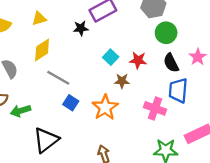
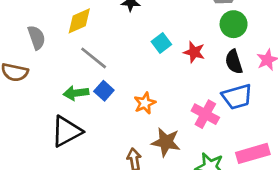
brown star: (122, 81) -> (166, 142), moved, size x1.5
blue trapezoid: (178, 90) -> (237, 97), turned -120
orange star: (105, 107) -> (145, 103), size x0.7
green arrow: (21, 111) -> (76, 93), moved

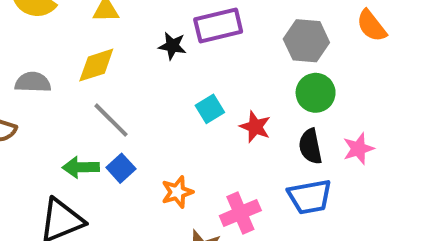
gray semicircle: (36, 37) -> (33, 82), turned -75
pink cross: (205, 114) -> (240, 213), moved, turned 32

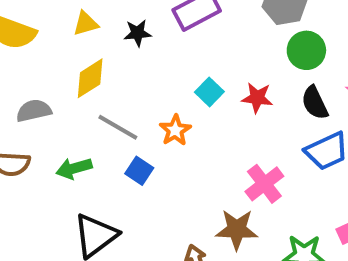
black star: (172, 46) -> (138, 33), moved
green arrow: (81, 167) -> (74, 168), moved
orange star: (177, 192) -> (175, 130), moved

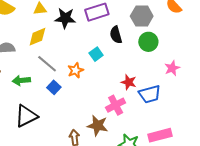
black star: (138, 33) -> (65, 18), size x1.5
red star: (257, 98) -> (129, 82), moved
black semicircle: (315, 103) -> (116, 35), moved

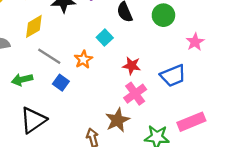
red star: (129, 82) -> (132, 66), moved
brown star: (98, 126) -> (118, 120), turned -30

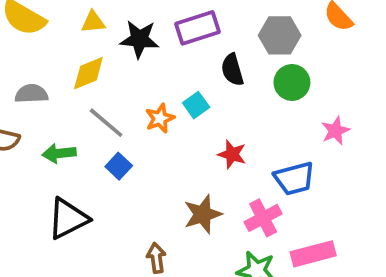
orange star: (83, 59) -> (160, 118), moved
pink cross: (135, 94) -> (263, 218), moved
brown star: (118, 120) -> (203, 214), moved

